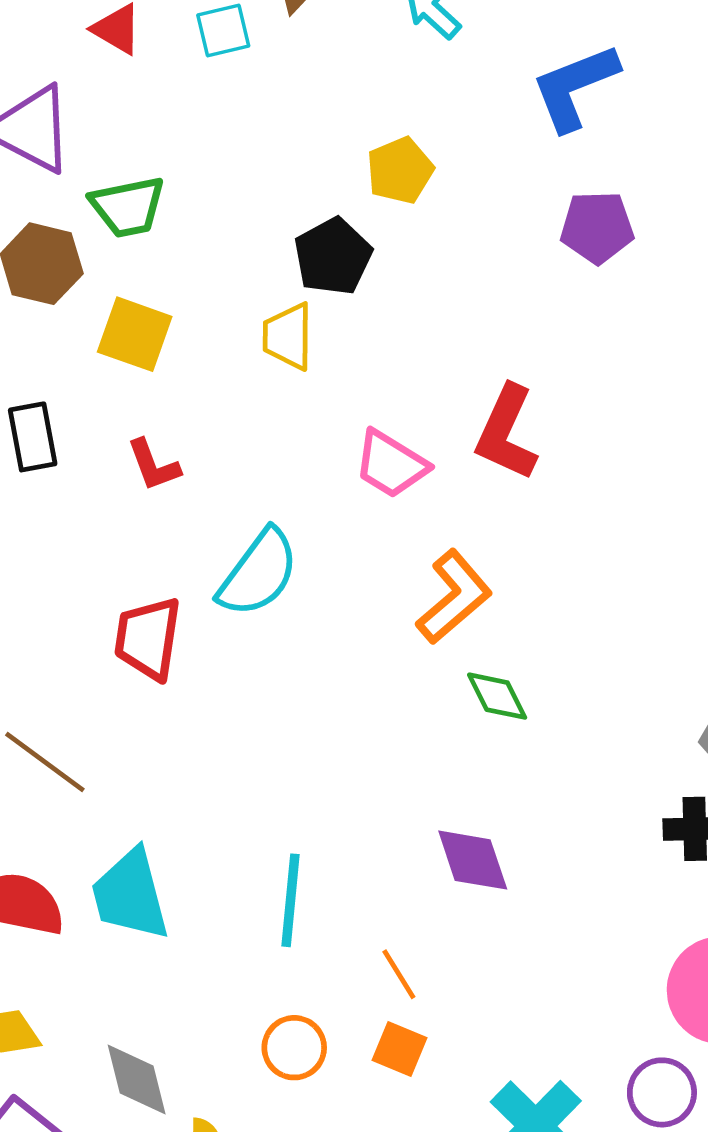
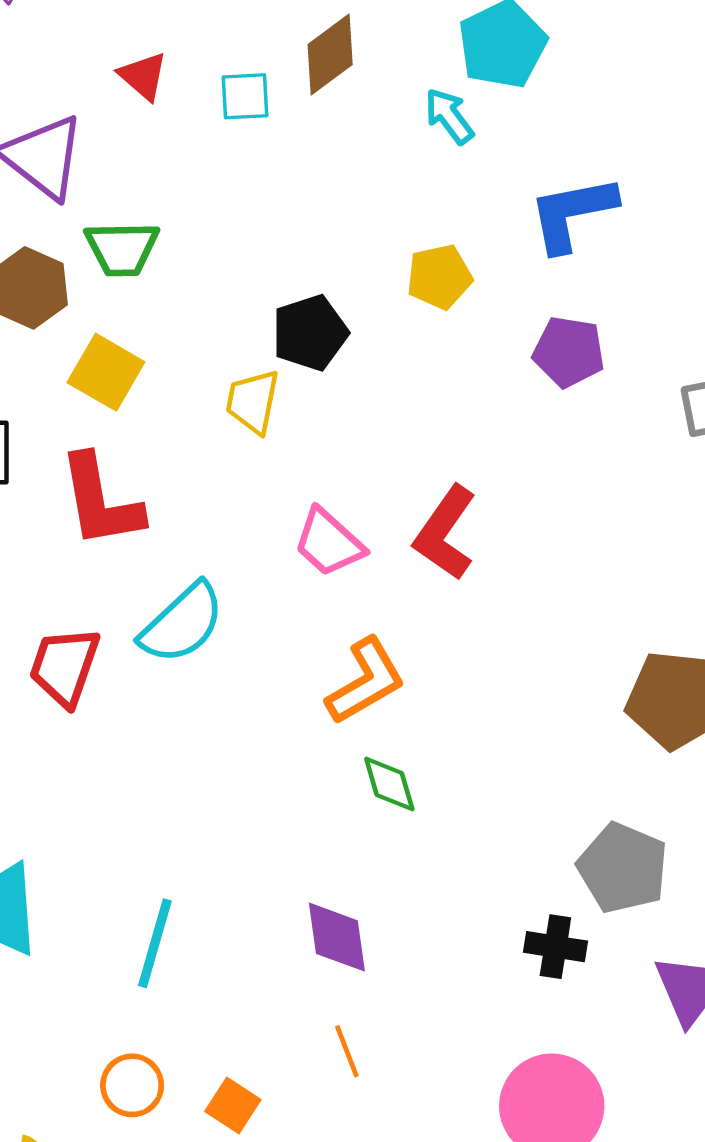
yellow pentagon: (400, 170) -> (439, 277), moved
red L-shape: (153, 465) -> (101, 501), size x1.8
orange line: (399, 974) -> (347, 1051), moved

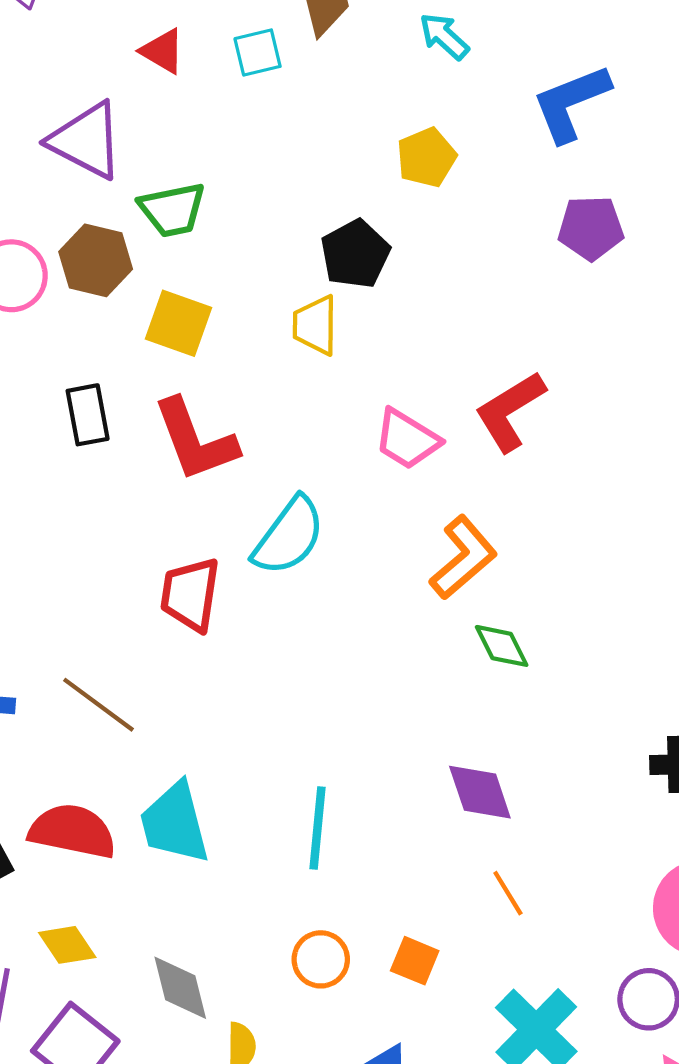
yellow pentagon: (439, 277) -> (426, 157), moved
red L-shape: (445, 533) -> (510, 411), turned 34

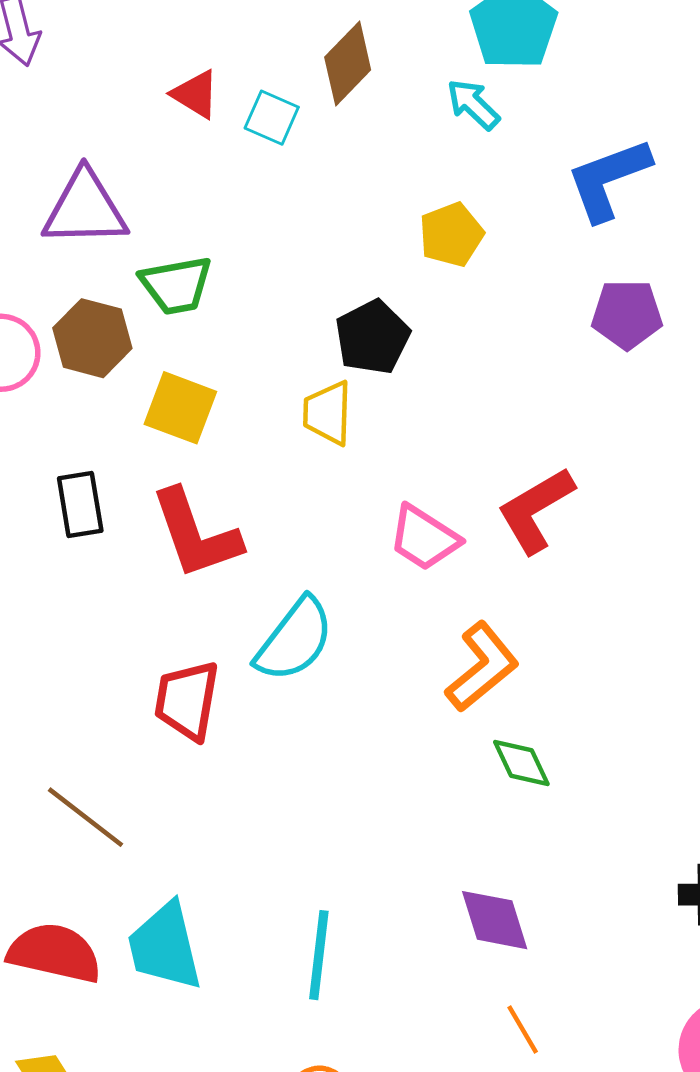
red triangle: (163, 51) -> (195, 94), moved
cyan square: (258, 52) -> (272, 118), turned 36
purple triangle: (86, 141) -> (85, 209), turned -30

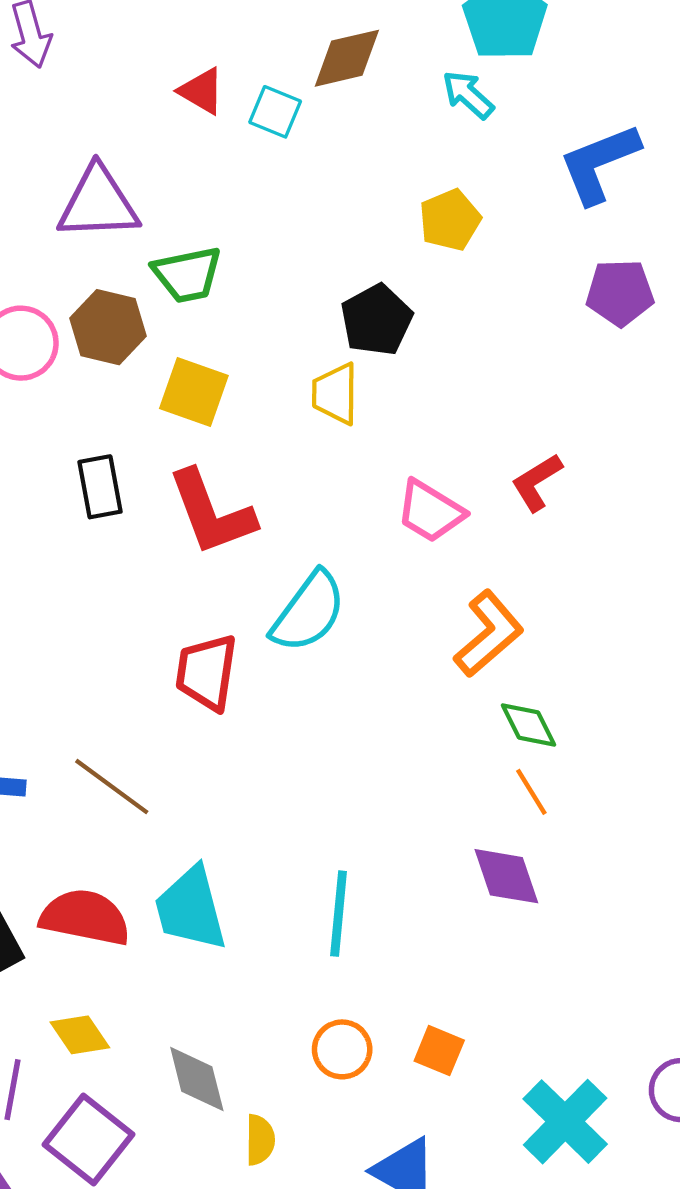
brown diamond: (348, 63) -> (347, 58), turned 34
red L-shape: (536, 510) -> (537, 482), size x0.7
orange line: (523, 1030) -> (531, 792), moved

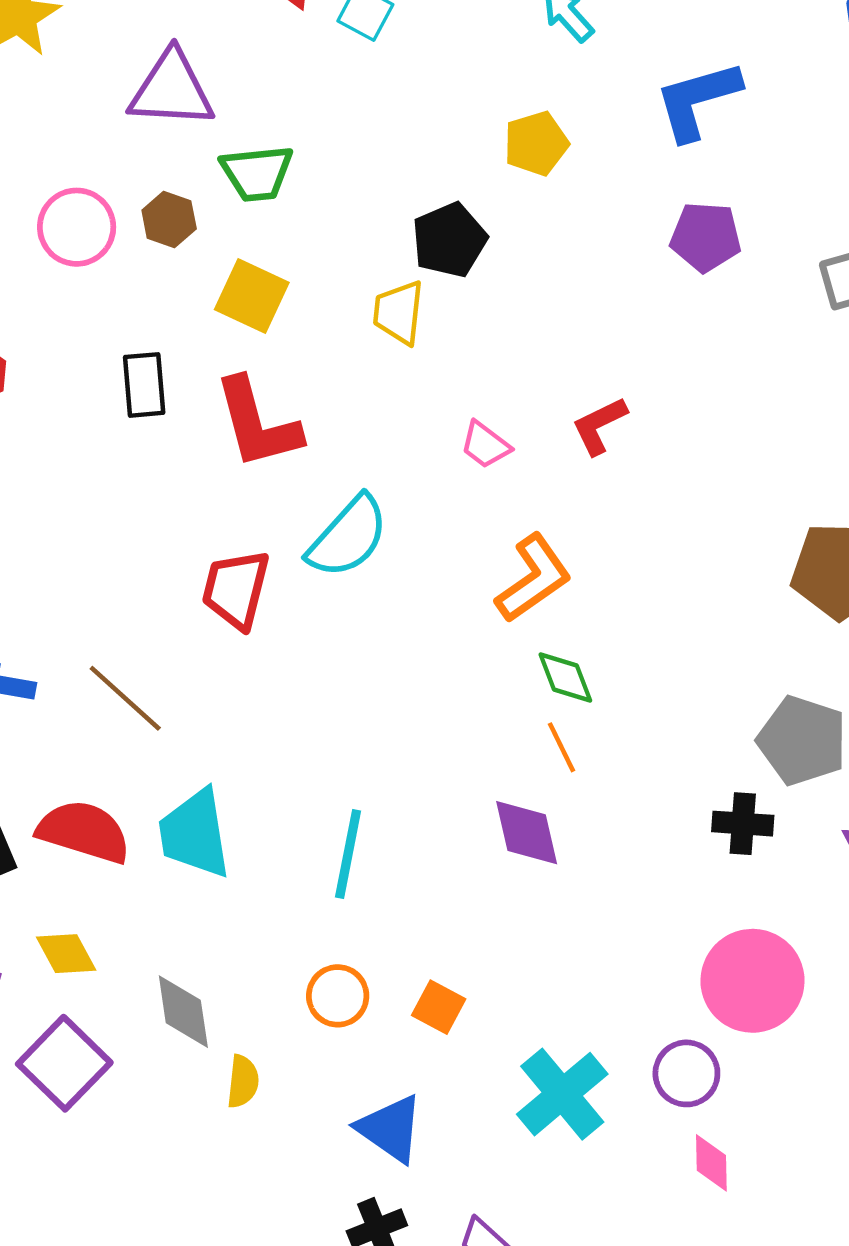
brown hexagon: (108, 327) -> (169, 220), size x0.7
pink trapezoid: (430, 511) -> (485, 445), size x0.7

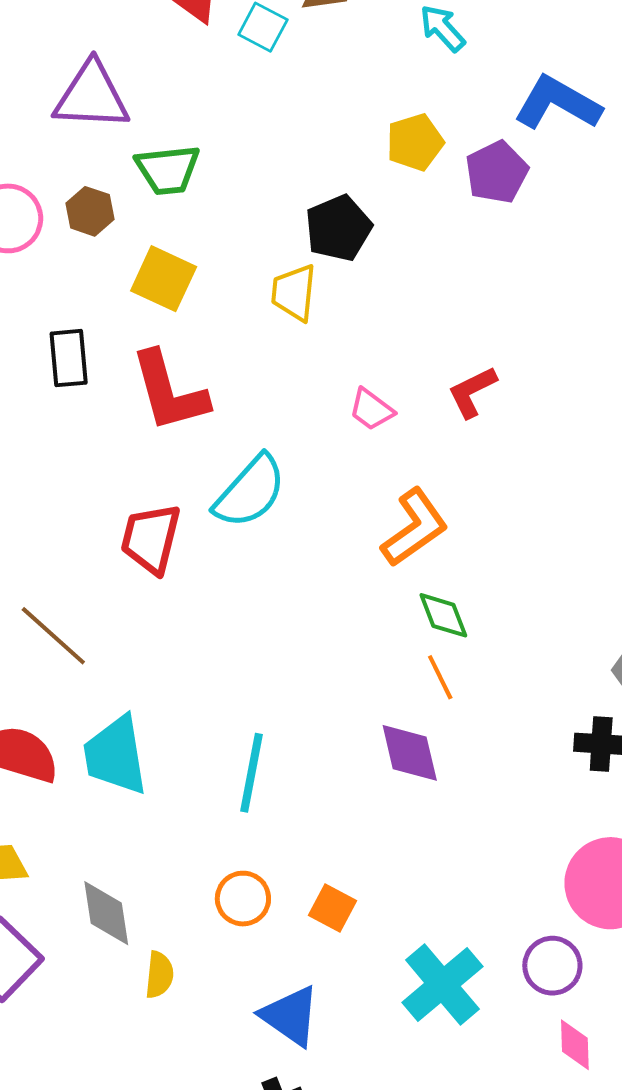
blue L-shape: (697, 100) -> (558, 103), turned 46
purple pentagon: (706, 237) -> (497, 172), moved, turned -30

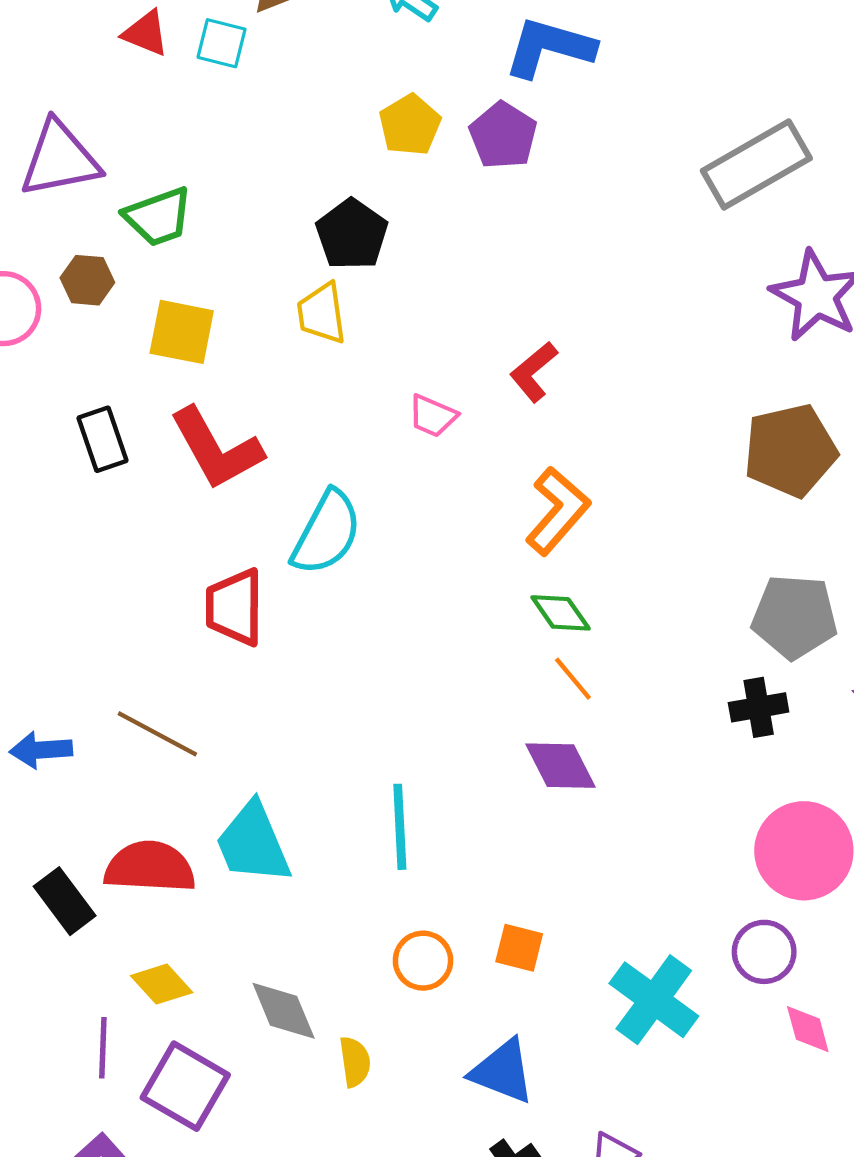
orange L-shape: (415, 528) -> (558, 511), moved

